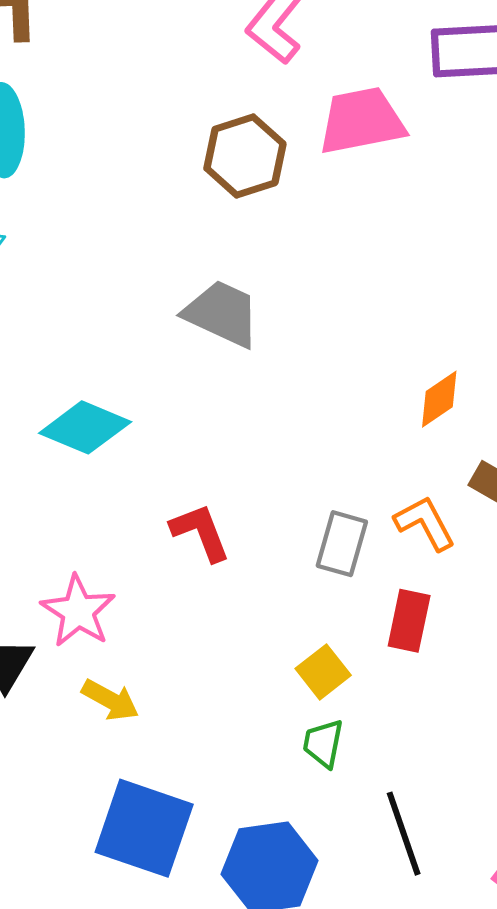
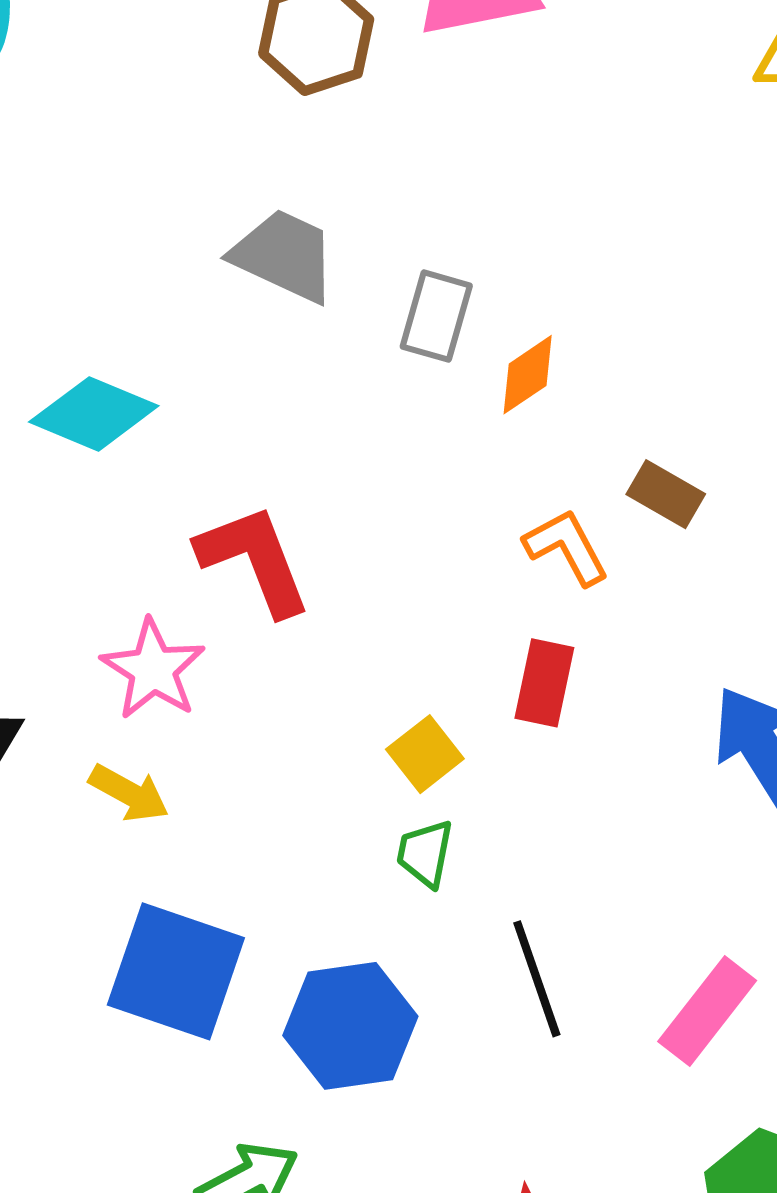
orange diamond: (439, 399) -> (528, 375), moved
red L-shape: (200, 532) -> (254, 560), size x1.4
gray rectangle: (342, 544) -> (436, 316), moved
pink star: (78, 611) -> (153, 669), moved

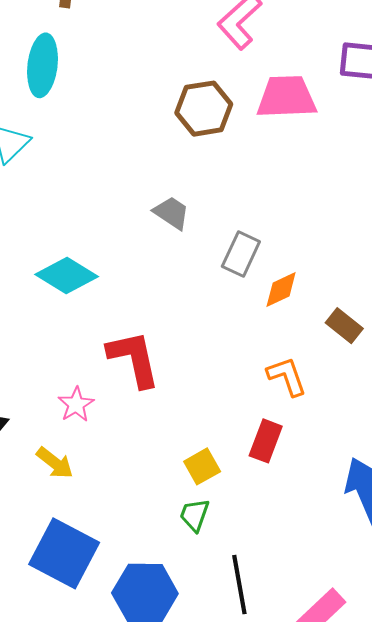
gray trapezoid: (284, 256) -> (171, 213), size x0.7
brown rectangle: (666, 494) -> (344, 326), moved
pink star: (153, 669) -> (76, 404), size x0.7

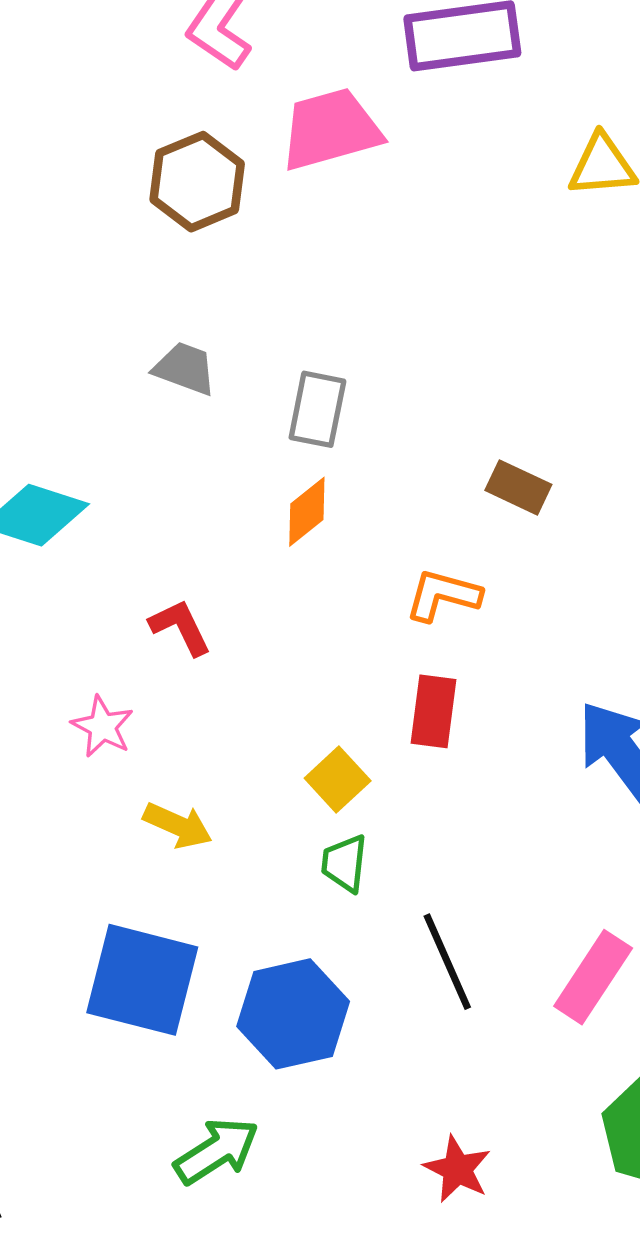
orange diamond: (281, 289) -> (307, 512), moved
red L-shape: (134, 359) -> (180, 627), size x0.6
orange L-shape: (287, 376) -> (443, 595), turned -42
yellow arrow: (55, 463) -> (178, 825), moved

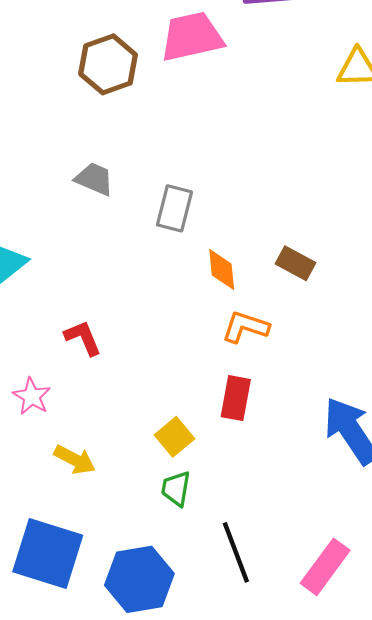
orange diamond: (307, 512) -> (222, 269), moved, turned -60

